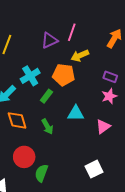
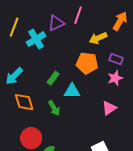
yellow arrow: (80, 56) -> (98, 38), moved
orange pentagon: (64, 75) -> (87, 63), moved
cyan cross: (30, 76) -> (36, 39), moved
cyan triangle: (76, 113) -> (72, 91), moved

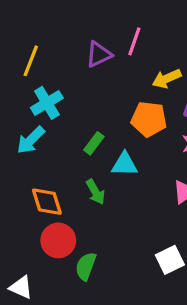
cyan cross: (36, 39) -> (47, 103), moved
orange diamond: (24, 102) -> (47, 202), moved

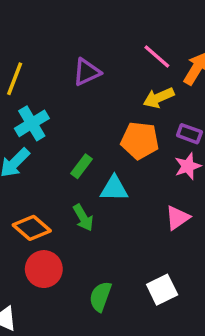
pink line: (134, 41) -> (157, 57), moved, turned -68
orange diamond: (47, 202) -> (32, 228), turned -32
green semicircle: (86, 266) -> (100, 296), moved

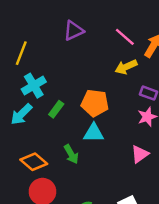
purple triangle: (87, 72) -> (74, 31), moved
orange pentagon: (140, 141) -> (95, 103), moved
green rectangle: (82, 166) -> (56, 109), moved

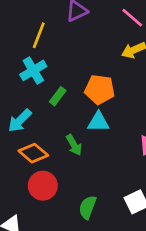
yellow line: (21, 53) -> (39, 35), moved
cyan arrow: (21, 114) -> (20, 121), moved

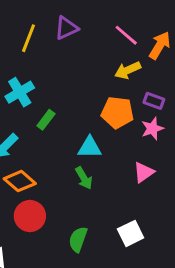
yellow line: (39, 35) -> (28, 38), moved
orange pentagon: (100, 89) -> (117, 112), moved
green arrow: (74, 145) -> (84, 178), moved

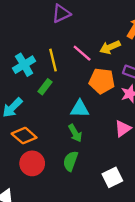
pink line: (126, 35) -> (82, 53), moved
yellow line: (28, 38) -> (53, 60), moved, turned -35
green semicircle: (78, 239) -> (70, 161), moved

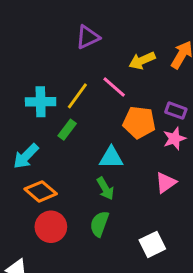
yellow arrow: (110, 47) -> (142, 61), moved
yellow line: (53, 60) -> (77, 96), turned 50
cyan cross: (24, 65) -> (41, 102), turned 30

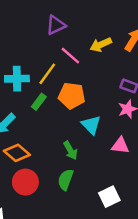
pink line: (114, 87) -> (70, 56), moved
orange pentagon: (139, 122) -> (72, 96), moved
cyan triangle: (111, 158) -> (91, 125), moved, turned 45
pink triangle: (166, 183) -> (120, 146), turned 42

